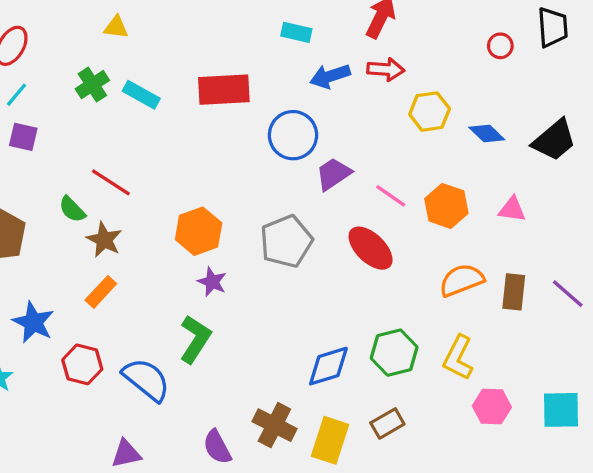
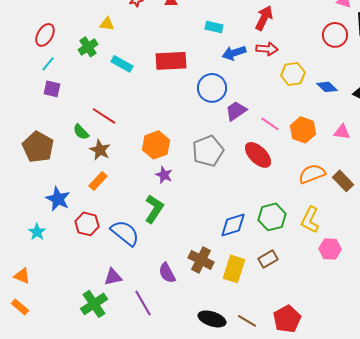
red circle: (500, 46) -> (335, 35), size x1.6
green cross: (92, 85) -> (88, 47), moved
brown rectangle: (514, 292) -> (343, 181), turned -50

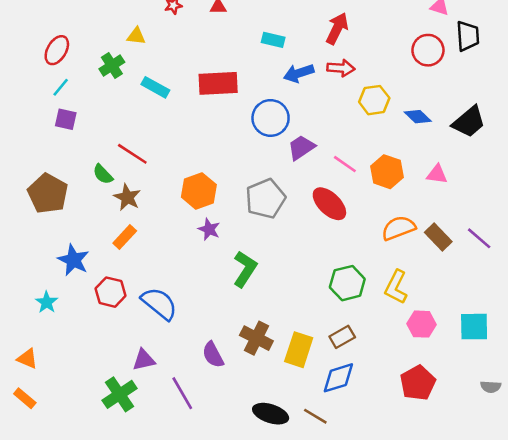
green L-shape: (154, 209) -> (245, 269), moved
blue diamond: (233, 225) -> (338, 378), moved
red pentagon: (287, 319) -> (418, 383), moved

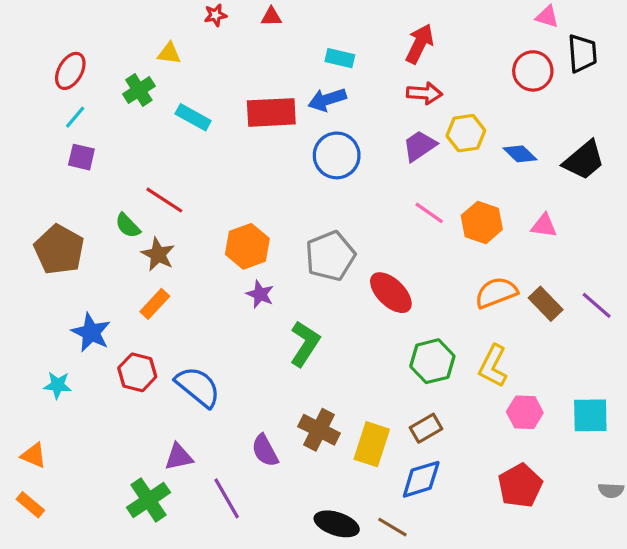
blue arrow: (299, 73) -> (327, 100), moved
purple trapezoid: (301, 147) -> (420, 146), moved
red ellipse: (329, 204) -> (391, 293), moved
cyan star: (47, 302) -> (58, 385), turned -30

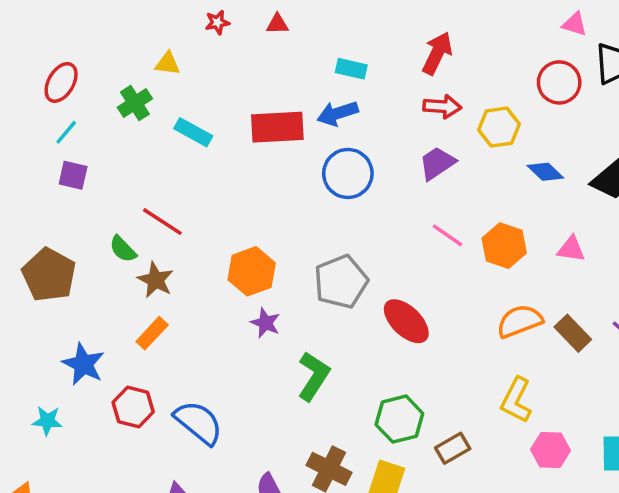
yellow hexagon: (466, 133) -> (499, 127), moved
green hexagon: (432, 361) -> (399, 419), moved
brown rectangle: (426, 428) -> (453, 448), moved

